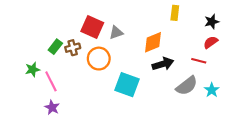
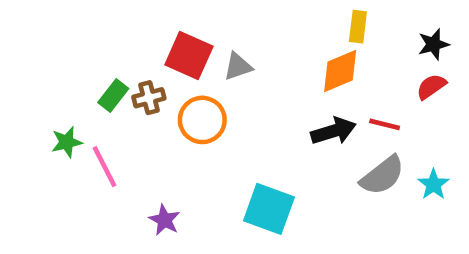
orange diamond: (153, 42) -> (340, 71), moved
red line: (199, 61) -> (385, 124), moved
cyan square: (127, 85) -> (269, 209), moved
purple star: (52, 107) -> (164, 220), moved

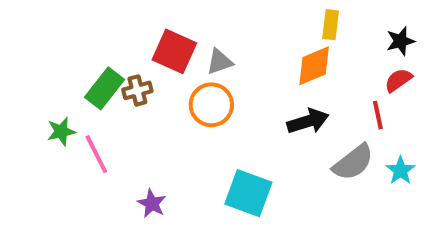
green rectangle: (113, 95) -> (104, 88), size x1.4
orange circle: (202, 120) -> (211, 105), moved
red line: (385, 124) -> (378, 115), moved, turned 64

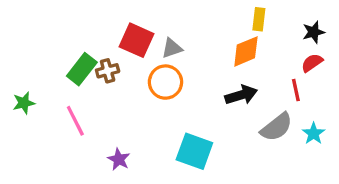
green star: (61, 132) -> (24, 103), moved

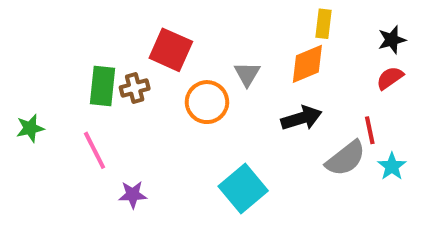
gray triangle: (172, 48) -> (247, 74), moved, turned -40
green rectangle: (82, 69) -> (102, 86), turned -32
red line: (296, 90) -> (370, 130), moved
cyan square: (194, 151) -> (243, 188), turned 30
purple star: (119, 159) -> (133, 195), moved, turned -30

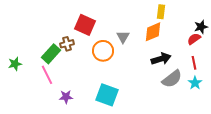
black star: (392, 40) -> (201, 27), moved
green rectangle: (102, 86) -> (51, 54), moved, turned 36
black arrow: (301, 118) -> (161, 59), moved
red line: (370, 130) -> (194, 63), moved
cyan square: (243, 188) -> (107, 95), moved, turned -30

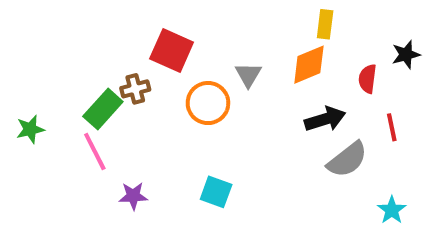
red semicircle: (194, 39) -> (368, 79), moved, turned -48
cyan star: (195, 83) -> (392, 210), moved
cyan square: (107, 95) -> (216, 192), size x0.7

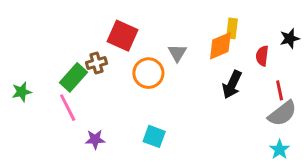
yellow rectangle: (325, 24) -> (232, 28), moved
black arrow: (325, 119) -> (232, 85), turned 132
gray semicircle: (347, 160) -> (282, 113), moved

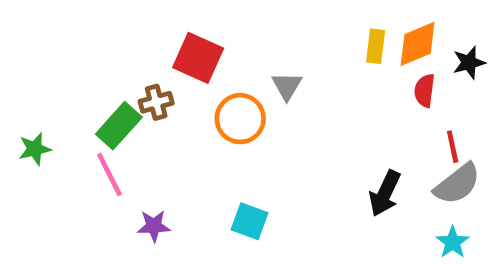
orange diamond: (220, 46) -> (418, 44), moved
black arrow: (232, 85) -> (385, 193), moved

